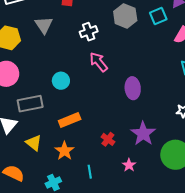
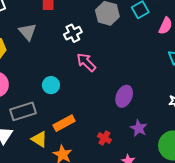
purple ellipse: (133, 88) -> (124, 96), moved, turned 35
purple star: (143, 134) -> (139, 128), size x0.7
yellow triangle: (34, 143) -> (39, 139), moved

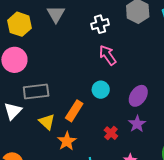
cyan circle: (51, 85) -> (101, 90), moved
orange rectangle: (64, 123) -> (74, 111), turned -40
purple star: (139, 128) -> (137, 124), moved

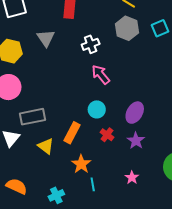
red cross: (111, 133) -> (107, 135), moved
orange star: (67, 141) -> (81, 164), moved

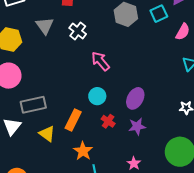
white cross: (91, 44) -> (78, 31), moved, turned -30
purple star: (136, 141) -> (137, 126), turned 30

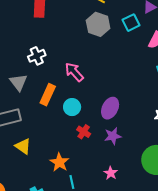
gray triangle: (45, 26) -> (18, 82), moved
white cross: (78, 31) -> (37, 56), moved, turned 30
orange rectangle: (73, 120) -> (48, 95), moved

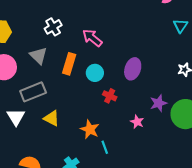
purple star: (113, 136) -> (158, 103), moved
pink star: (111, 173) -> (137, 122), moved

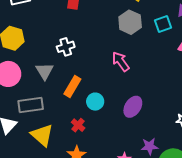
pink arrow: (92, 38) -> (121, 62), moved
red cross: (110, 96) -> (78, 125), moved
yellow triangle: (52, 118) -> (42, 135), size x1.4

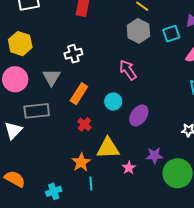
cyan circle: (95, 102) -> (113, 102), moved
red cross: (78, 125) -> (84, 124), moved
yellow triangle: (42, 135) -> (108, 148), moved, turned -45

